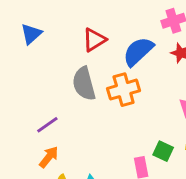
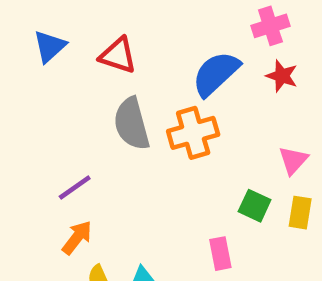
red triangle: (94, 40) -> (118, 55), moved, turned 50
green square: (163, 151) -> (255, 206), moved

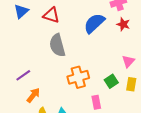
orange cross: (193, 133) -> (78, 77), moved
purple line: (75, 188) -> (23, 75), moved
green square: (255, 206) -> (111, 81), turned 32

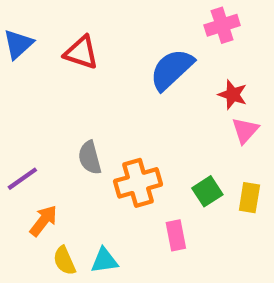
red star: (123, 24) -> (233, 95), moved
gray semicircle: (57, 45) -> (90, 158), moved, size x0.7
pink triangle: (128, 61) -> (245, 130), moved

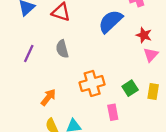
gray semicircle: (90, 158) -> (62, 49), moved
purple line: (22, 179) -> (29, 54), moved, turned -30
orange arrow: (43, 221) -> (48, 97), moved

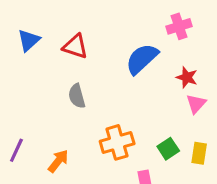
purple line: (29, 54) -> (16, 150), moved

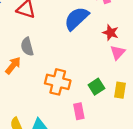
orange cross: (117, 142) -> (58, 82), turned 30
orange arrow: (58, 161) -> (13, 65), moved

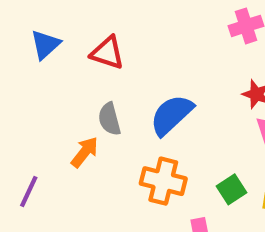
blue semicircle: (76, 18) -> (172, 115), moved

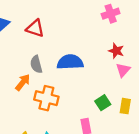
blue semicircle: (172, 115) -> (70, 62), turned 40
orange cross: (163, 181) -> (46, 98), moved

